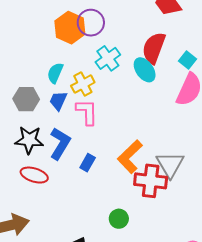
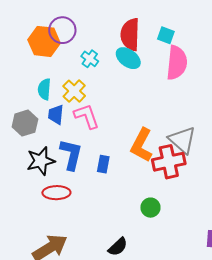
cyan cross: (108, 58) -> (90, 59), size x0.7

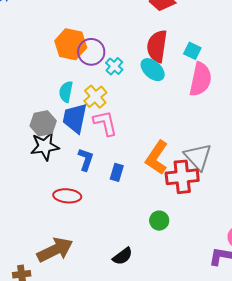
purple circle: (62, 30) -> (91, 52), moved
blue trapezoid: (56, 115) -> (75, 118), size x1.5
blue L-shape: (71, 155) -> (86, 159), size x0.7
black star: (41, 161) -> (45, 146), moved

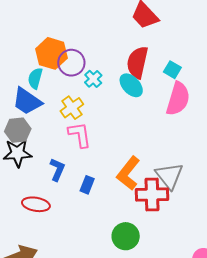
cyan semicircle: (66, 92) -> (35, 78), moved
blue trapezoid: (75, 118) -> (27, 101), moved, turned -72
green circle: (159, 221) -> (126, 236), size x1.4

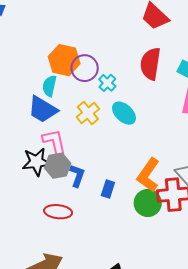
cyan ellipse: (131, 85) -> (124, 113), moved
gray hexagon: (18, 130) -> (58, 166), moved
pink L-shape: (80, 135) -> (54, 142), moved
green circle: (126, 236) -> (148, 203), moved

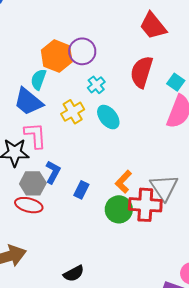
purple circle: (85, 68) -> (82, 51), moved
gray hexagon: (58, 166) -> (33, 183), moved
orange L-shape: (148, 175) -> (123, 182), size x0.7

